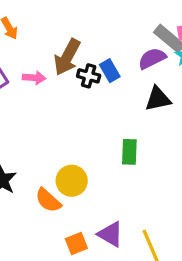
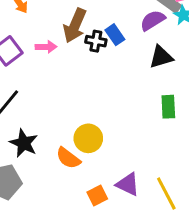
green rectangle: (129, 152) -> (168, 107), moved

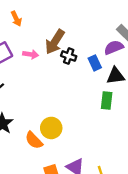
blue rectangle: (115, 35) -> (95, 63), moved
green rectangle: (168, 107) -> (107, 100), moved

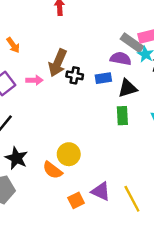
purple semicircle: (114, 47) -> (121, 59), turned 42
blue rectangle: (95, 63) -> (103, 78), turned -64

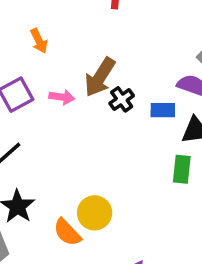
black cross: (75, 75) -> (122, 99), turned 35

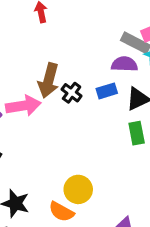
pink arrow: (62, 97) -> (23, 106), size x1.6

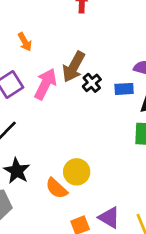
pink arrow: (23, 106) -> (45, 84), turned -68

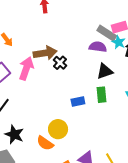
brown arrow: (74, 67) -> (45, 53), turned -120
blue rectangle: (124, 89) -> (78, 102), moved

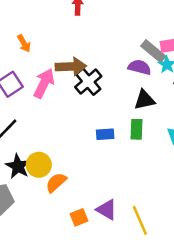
black cross: (60, 63) -> (88, 82), size x1.5
yellow circle: (58, 129) -> (39, 165), moved
orange semicircle: (45, 143) -> (56, 182), turned 96

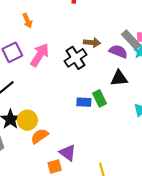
brown arrow: (71, 66) -> (92, 43), moved, size x0.7
green rectangle: (137, 129) -> (100, 98), moved, turned -35
purple triangle: (107, 210) -> (68, 153), moved

